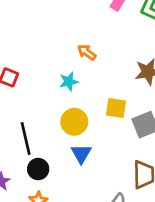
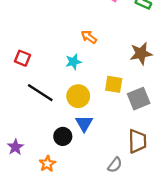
black line: (26, 138) -> (40, 93), moved, turned -44
black circle: (38, 169) -> (63, 136), moved

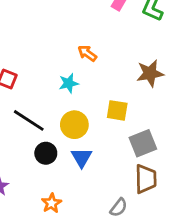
gray square: (139, 99) -> (143, 143), moved
black circle: (63, 136) -> (46, 153), moved
orange star: (47, 164) -> (52, 203), moved

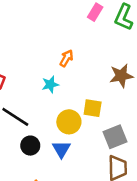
orange arrow: (87, 53) -> (66, 58), turned 84
yellow circle: (74, 125) -> (69, 122), moved

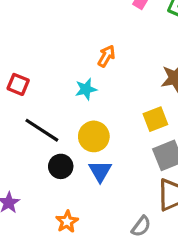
yellow square: (93, 108) -> (155, 119), moved, turned -30
yellow circle: (69, 122) -> (94, 136), moved

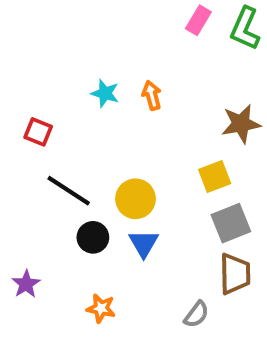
orange arrow: (106, 56) -> (152, 95), turned -45
cyan star: (86, 89) -> (105, 93), moved, turned 30
orange star: (67, 222) -> (101, 308), turned -30

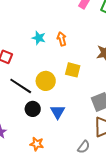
yellow square: (215, 176) -> (73, 70), moved, turned 35
yellow circle: (136, 199) -> (46, 81), moved

